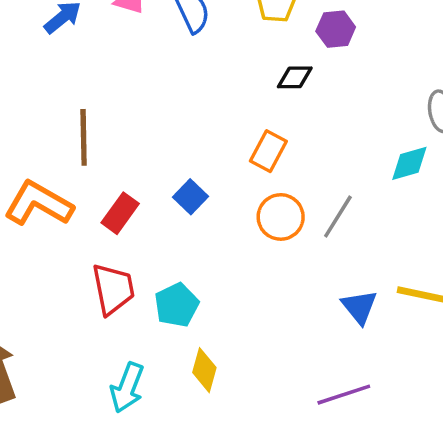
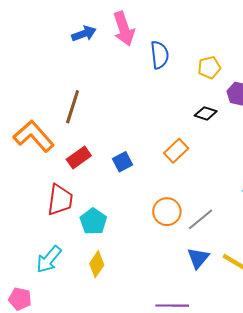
gray line: (338, 216) -> (201, 219), moved
orange circle: (281, 217) -> (167, 212), moved
cyan pentagon: (177, 305) -> (93, 221), turned -30

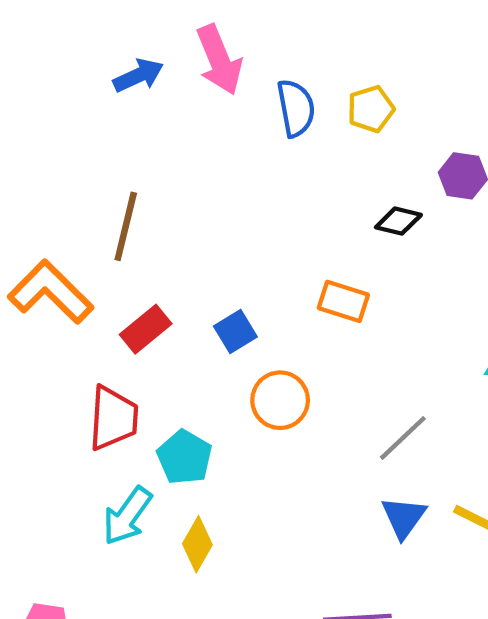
yellow pentagon: (209, 68) -> (371, 109), moved
orange rectangle: (176, 151) -> (343, 301), turned 65
orange circle: (167, 212) -> (280, 400), moved
cyan arrow: (49, 259) -> (127, 516), moved

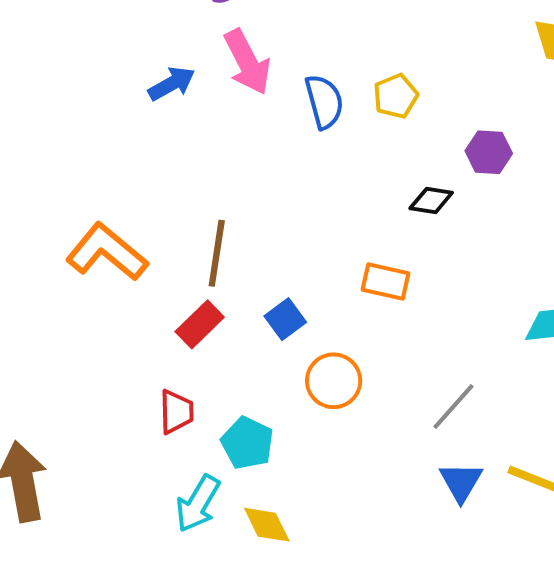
brown line: (126, 226) -> (217, 253), moved
orange L-shape: (51, 292) -> (107, 252), moved
red trapezoid: (113, 418) -> (176, 412), size x0.7
yellow diamond: (197, 544) -> (267, 525), turned -51

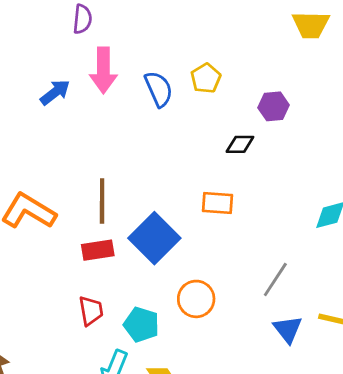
pink arrow: (247, 62) -> (103, 70), turned 36
blue square: (285, 319) -> (154, 238), size x1.8
red rectangle: (200, 324) -> (98, 250), turned 44
orange circle: (334, 381) -> (196, 299), moved

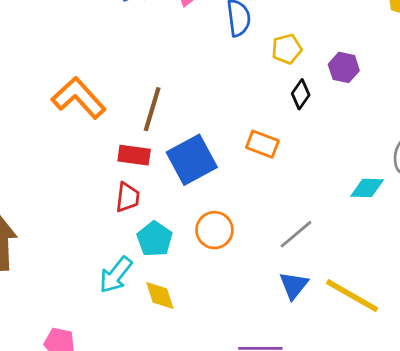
yellow pentagon: (206, 78) -> (287, 49), moved
black diamond: (240, 144) -> (301, 94), turned -72
red trapezoid: (91, 311) -> (128, 197), moved

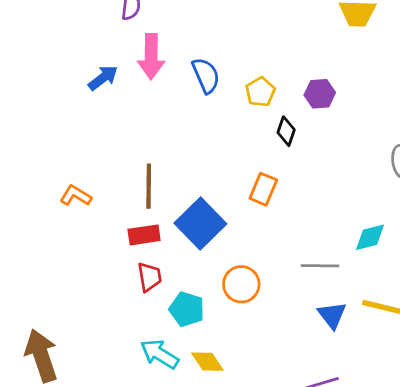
orange L-shape: (79, 98) -> (76, 196), size x0.6
orange rectangle: (262, 144) -> (263, 189), turned -72
cyan diamond: (367, 188) -> (370, 237), moved
gray line: (296, 234) -> (320, 266), turned 57
cyan arrow: (116, 275) -> (160, 354), turned 99

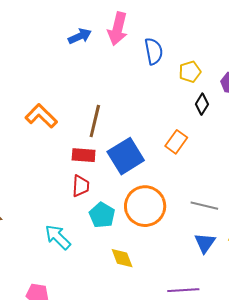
orange L-shape: (76, 196) -> (41, 116), size x1.4
orange circle: (241, 284) -> (145, 206), size x1.5
cyan arrow: (160, 354) -> (58, 237), moved
yellow diamond: (207, 362) -> (122, 258), moved

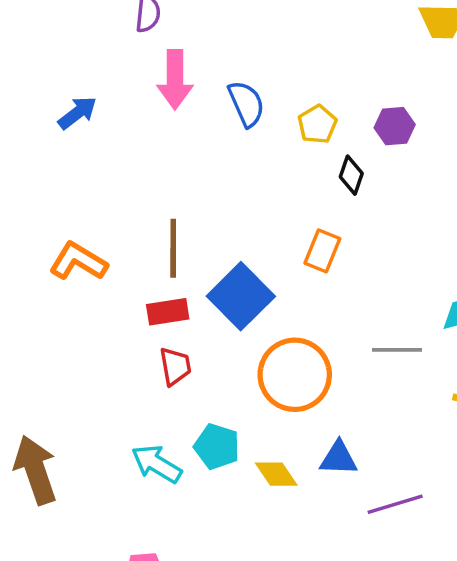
blue arrow: (80, 36) -> (77, 113), moved
cyan pentagon: (102, 215) -> (217, 447), moved
blue triangle: (205, 243) -> (339, 458), moved, turned -50

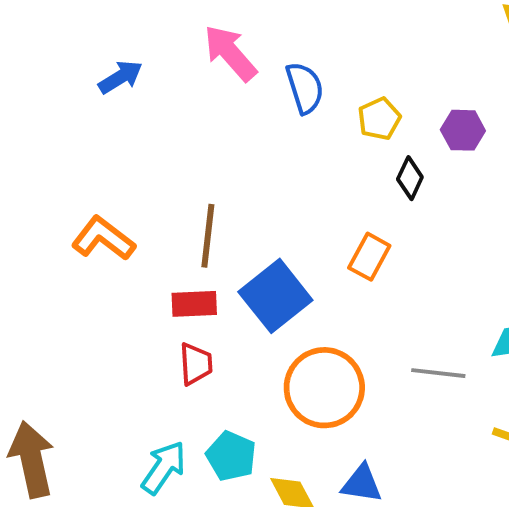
pink arrow: (175, 80) -> (230, 53), turned 132
cyan arrow: (157, 464) -> (164, 468), turned 87

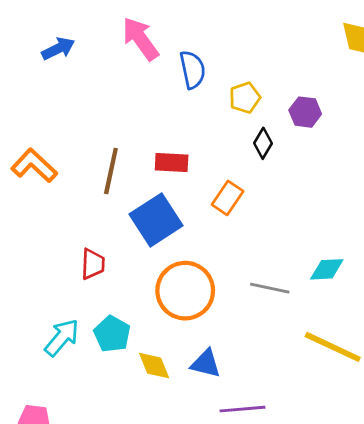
red rectangle: (194, 304) -> (172, 162), moved

